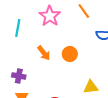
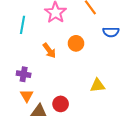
orange circle: (70, 54) -> (76, 43), moved

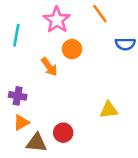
orange circle: (76, 43) -> (72, 49), moved
orange triangle: (27, 96) -> (21, 123), turned 32

